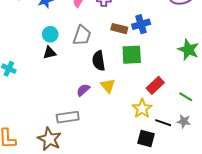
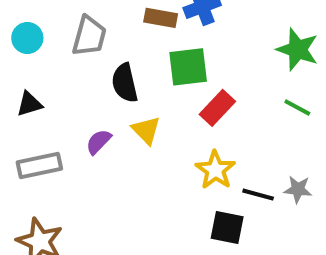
black triangle: (50, 53) -> (29, 104), moved
red rectangle: (155, 85) -> (217, 108), moved
green line: (186, 97) -> (297, 107), moved
gray rectangle: (68, 117) -> (39, 165), moved

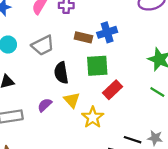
gray trapezoid: (89, 36) -> (43, 45), turned 45
yellow star: (215, 170) -> (93, 117), moved

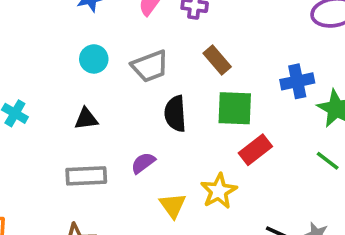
blue cross: (107, 32) -> (297, 81), moved
brown rectangle: (83, 37) -> (217, 60), turned 30
yellow triangle: (72, 100) -> (173, 205), moved

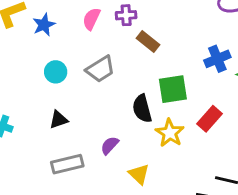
brown rectangle: (217, 60) -> (148, 41), moved
black semicircle: (175, 114) -> (142, 109), moved
red rectangle: (255, 150) -> (210, 119), moved
yellow star: (219, 191) -> (170, 133), moved

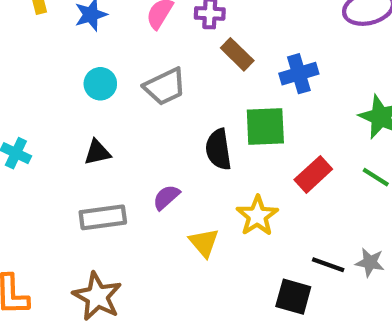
blue cross: (217, 59) -> (299, 74), moved
yellow star: (170, 133) -> (257, 216), moved

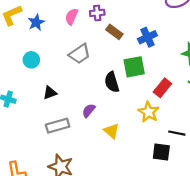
cyan circle: (100, 84) -> (31, 60), moved
yellow star: (257, 216) -> (149, 112), moved

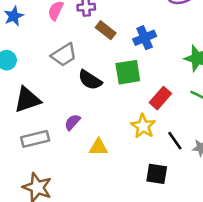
black semicircle: (112, 82) -> (90, 80), moved, turned -42
black triangle: (50, 93) -> (27, 100), size x1.6
yellow triangle: (111, 131) -> (98, 147), turned -42
black line: (177, 133) -> (175, 141), moved, turned 42

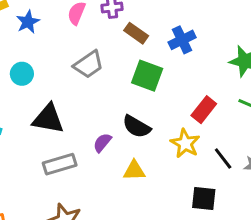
green square: (128, 72) -> (147, 76), moved, turned 32
black semicircle: (90, 80) -> (137, 127), moved
black triangle: (27, 100) -> (48, 119), turned 32

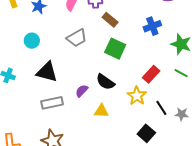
blue cross: (182, 40) -> (152, 26), moved
black square: (204, 198) -> (146, 133), turned 30

